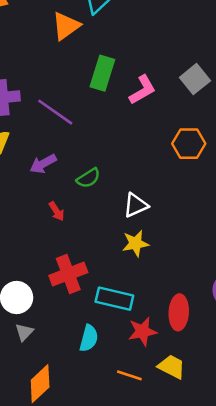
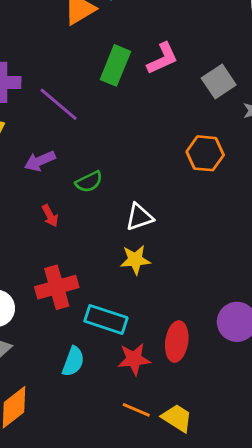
pink L-shape: (142, 90) -> (162, 58), moved
yellow trapezoid: (172, 367) -> (177, 418), moved
orange line: (129, 375) -> (136, 410), moved

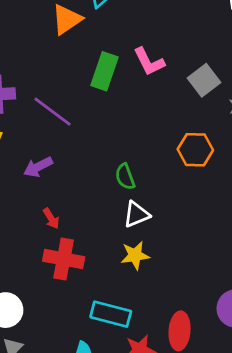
pink L-shape: (162, 58) -> (149, 62), turned 92
green semicircle: (89, 182) -> (125, 177), moved, turned 100
red cross: (57, 287) -> (64, 259), moved, turned 30

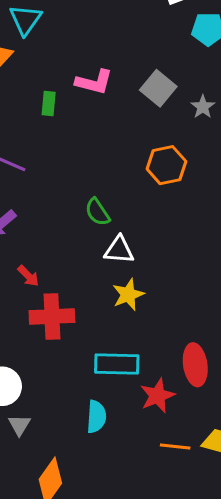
pink L-shape: (149, 62) -> (94, 82), turned -36
green rectangle: (105, 71) -> (49, 103), size x0.6
white triangle: (136, 214) -> (119, 250), turned 40

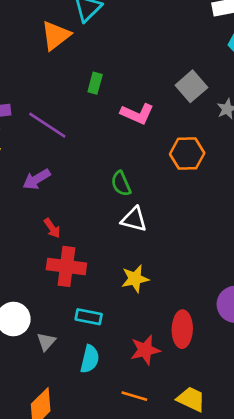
pink L-shape: (94, 82) -> (137, 114), moved
yellow star: (128, 295) -> (135, 279), moved
cyan rectangle: (117, 364) -> (89, 317), moved, size x0.7
gray triangle: (19, 425) -> (46, 342), moved
orange line: (175, 446) -> (134, 396), moved

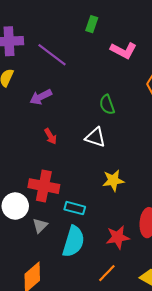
white triangle: (134, 219) -> (95, 137), moved
red cross: (66, 266) -> (44, 186), moved
cyan semicircle: (90, 359) -> (73, 241), size x1.4
orange line: (134, 396) -> (107, 273), turned -66

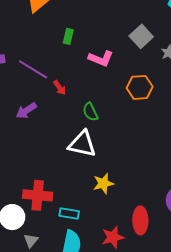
red arrow: (50, 136) -> (60, 88), moved
white triangle: (95, 137) -> (82, 144), size x1.4
gray triangle: (40, 226) -> (31, 241), moved

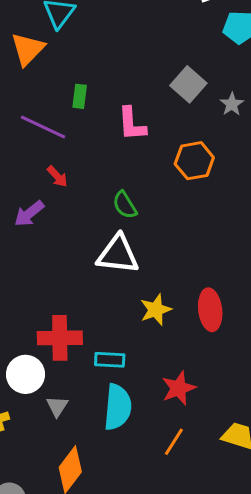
pink L-shape: (101, 58) -> (132, 124), turned 70
purple line: (33, 69) -> (43, 127), moved
red arrow: (60, 88) -> (57, 176), moved
red ellipse: (140, 220) -> (210, 310), moved

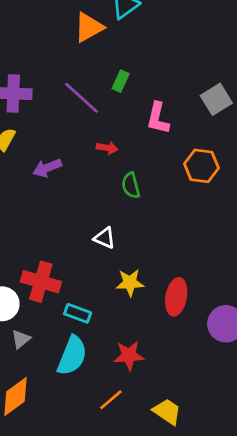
red arrow: (57, 176) -> (107, 148), moved, turned -55
white triangle: (118, 254) -> (105, 238), moved, size x0.6

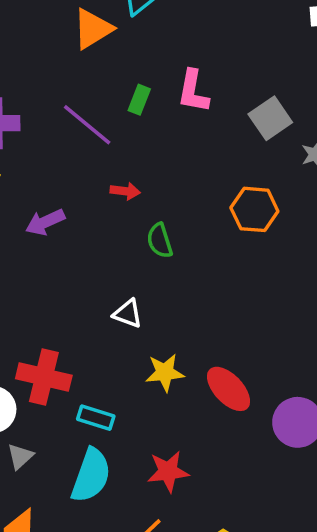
pink L-shape: (158, 118) -> (193, 91), moved
red ellipse: (176, 297) -> (229, 389), turned -51

